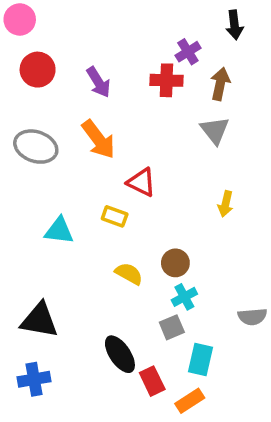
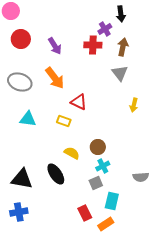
black arrow: (234, 25) -> (121, 14), moved
yellow arrow: (226, 204) -> (134, 105), moved
cyan triangle: (59, 231) -> (28, 119), moved
black ellipse: (120, 354) -> (56, 174), moved

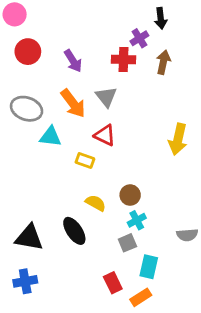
gray triangle: (120, 73) -> (106, 97), moved
yellow arrow: (134, 105) -> (178, 139), size x1.6
cyan triangle: (28, 119) -> (50, 137), moved

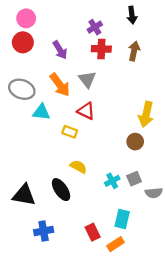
pink circle: (15, 14) -> (26, 18), moved
purple cross: (139, 38) -> (95, 27), moved
brown circle: (130, 195) -> (135, 142), moved
gray square: (127, 243) -> (134, 179), moved
blue cross: (25, 281) -> (44, 231), moved

